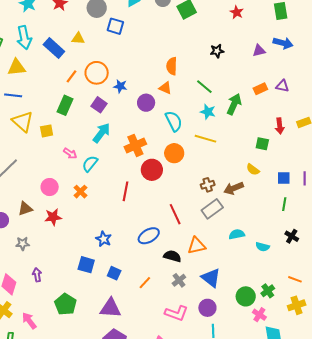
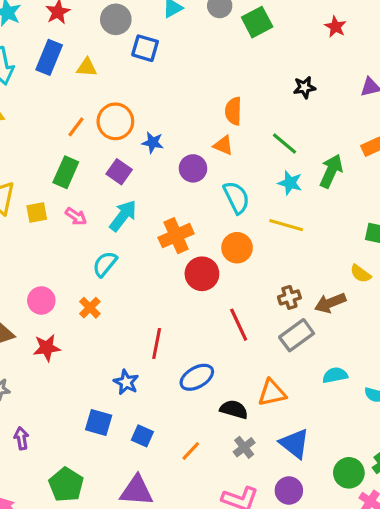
blue rectangle: (54, 48) -> (49, 57), moved, turned 70
pink arrow: (70, 153) -> (76, 216), moved
red line: (125, 191) -> (157, 344), moved
red line: (175, 214) -> (239, 325), moved

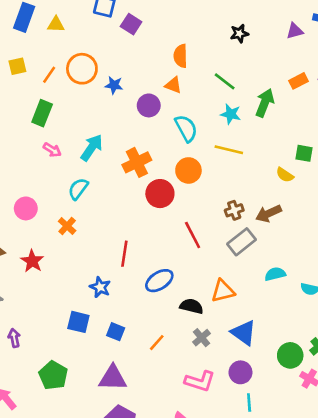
purple square: (119, 172) -> (131, 24), moved
yellow square: (37, 212) -> (17, 66), moved
yellow semicircle: (361, 274) -> (285, 175), moved
pink circle: (41, 301) -> (26, 208), moved
red star: (47, 348) -> (32, 261), turned -30

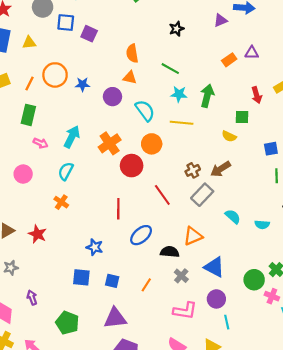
green arrow: (265, 103) -> (207, 96), moved
pink circle: (26, 208) -> (23, 174), moved
red line: (124, 254) -> (118, 209), moved
cyan semicircle: (275, 274) -> (233, 217), turned 63

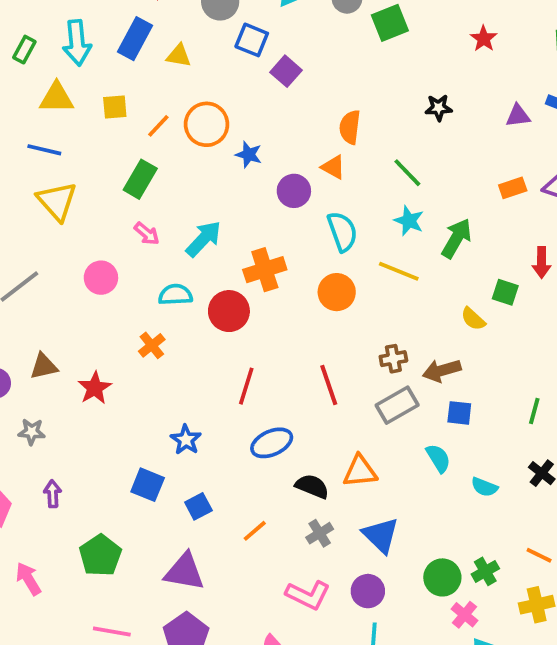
blue square: (271, 149) -> (459, 413), moved
red circle: (132, 166) -> (229, 311), moved
cyan semicircle: (66, 171) -> (175, 295), turned 42
blue square: (112, 281) -> (198, 506), turned 32

